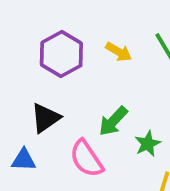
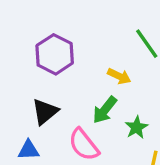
yellow arrow: (119, 52) -> (119, 76), moved

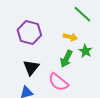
green star: (137, 127) -> (85, 51), moved

